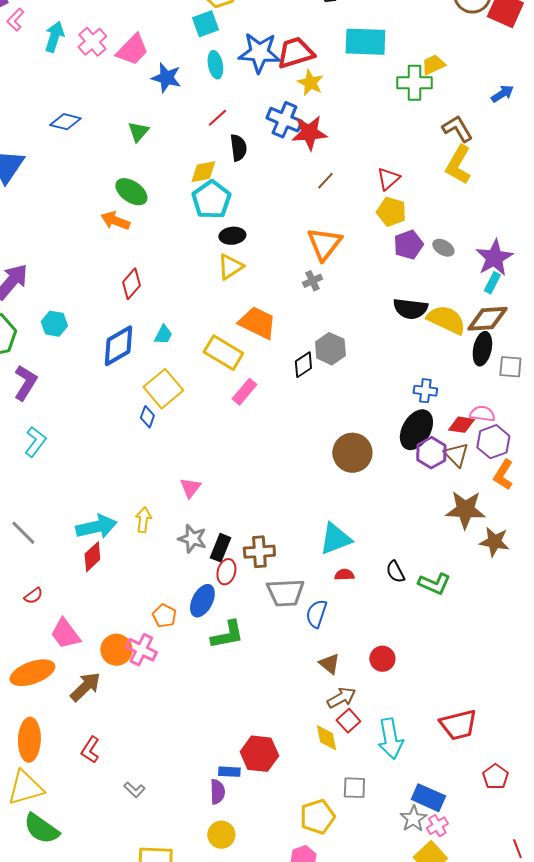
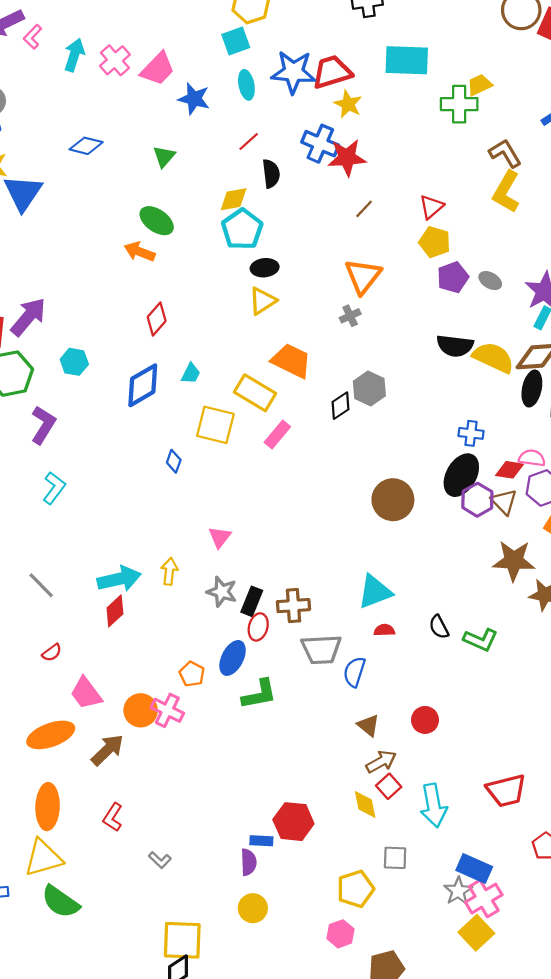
yellow square: (163, 389) -> (215, 425), moved, turned -36
pink cross: (437, 826) -> (484, 899), size x1.6

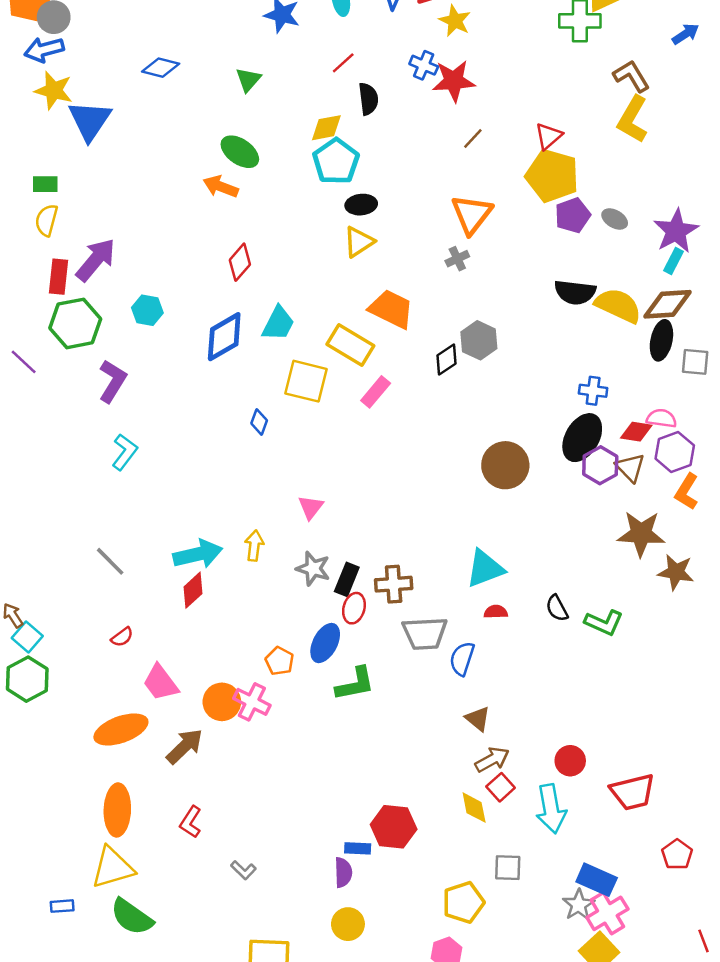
blue cross: (320, 144) -> (424, 65), size x0.7
yellow pentagon: (435, 242) -> (552, 176), size x1.5
cyan trapezoid: (191, 374) -> (278, 323), size x1.5
red circle: (425, 720) -> (570, 761), moved

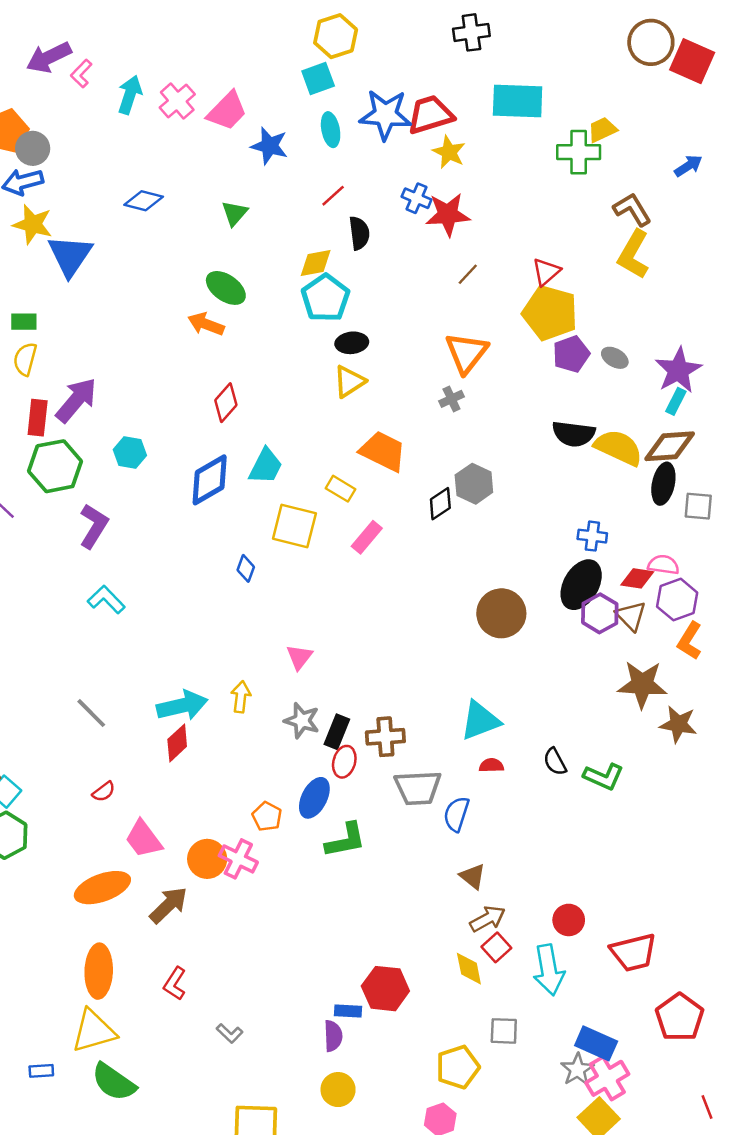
yellow rectangle: (350, 345) -> (341, 489), size x0.6
cyan L-shape: (125, 452) -> (106, 600), turned -81
red pentagon: (677, 854) -> (680, 1017), size x1.5

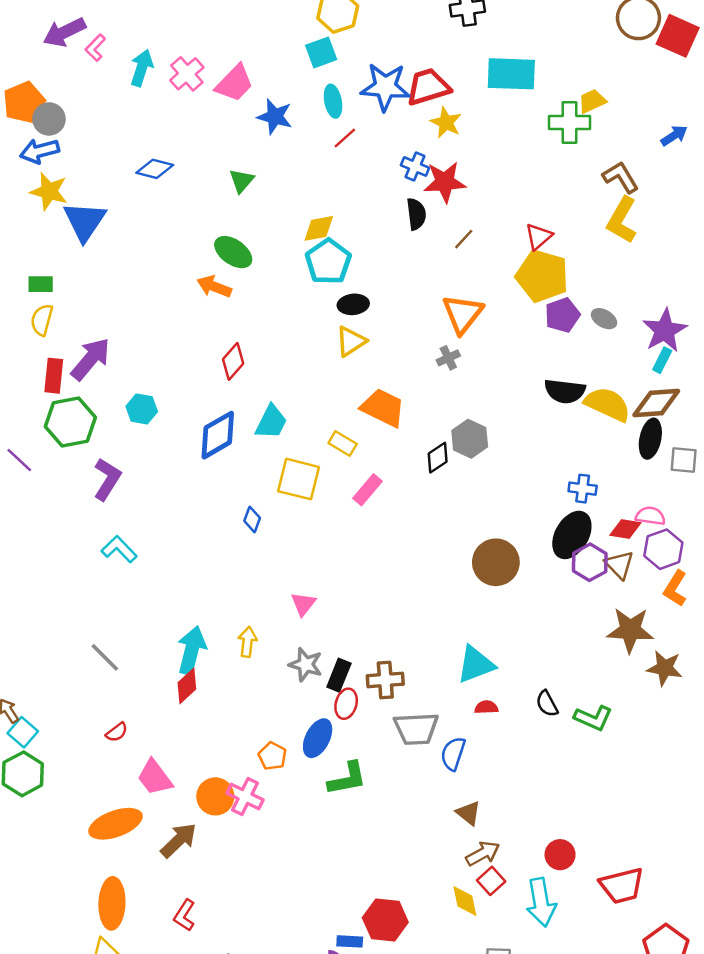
red line: (333, 196) -> (345, 138), moved
black semicircle: (359, 233) -> (416, 214), moved
cyan arrow: (182, 706) -> (192, 650), turned -63

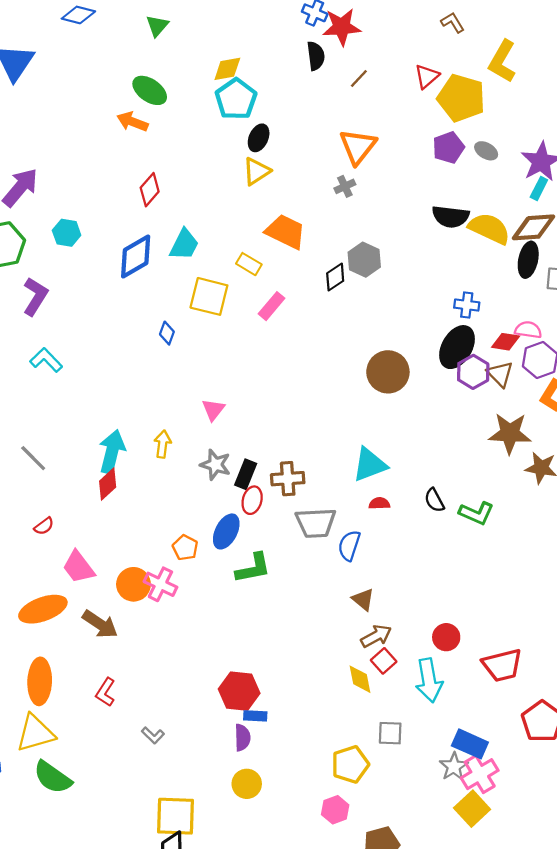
brown L-shape: (621, 177) -> (453, 22), moved, size x0.7
yellow pentagon: (542, 276) -> (461, 98), moved
black ellipse: (353, 304) -> (259, 138), turned -60
brown arrow: (179, 840) -> (100, 624), turned 78
red hexagon: (385, 920) -> (239, 691), moved

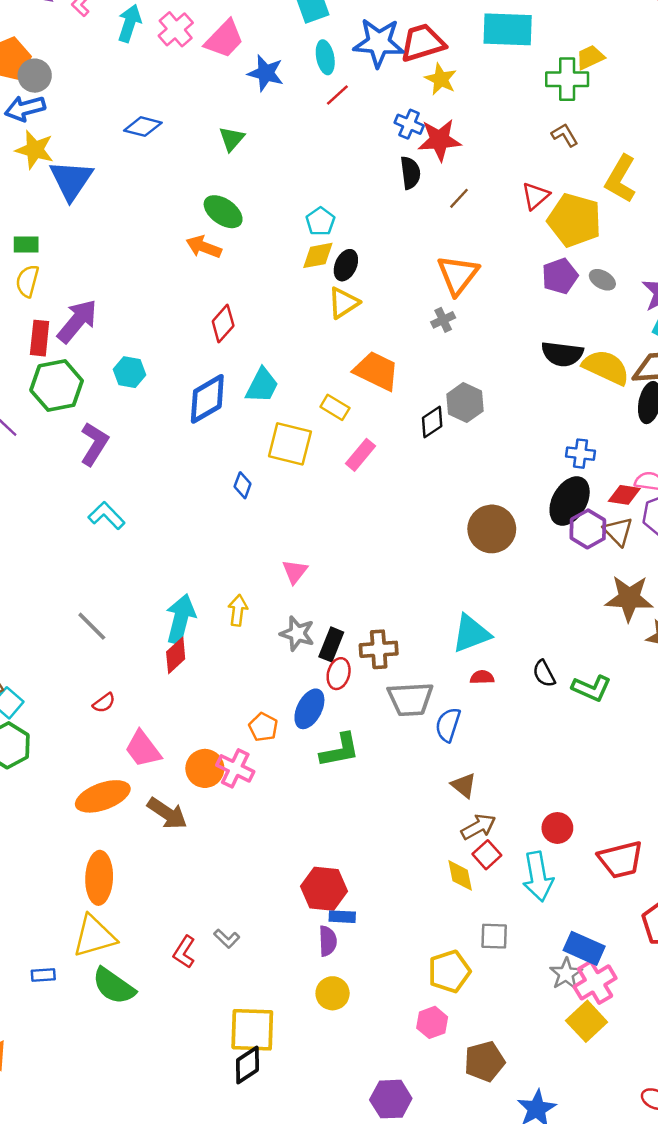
yellow diamond: (227, 69) -> (318, 255), moved
cyan pentagon: (236, 99) -> (320, 221), size x0.6
red L-shape: (105, 692) -> (184, 952), moved

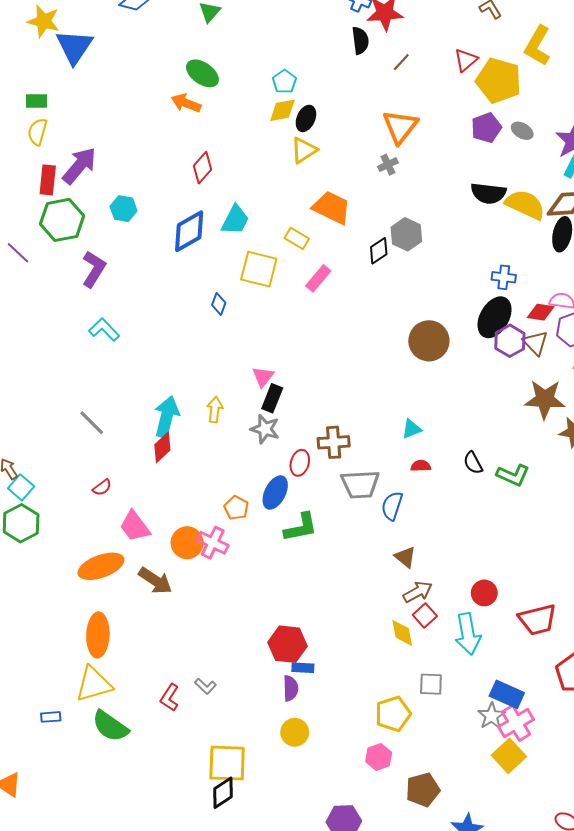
cyan triangle: (471, 633) -> (412, 429), size x0.6
black rectangle: (331, 644) -> (272, 398), moved

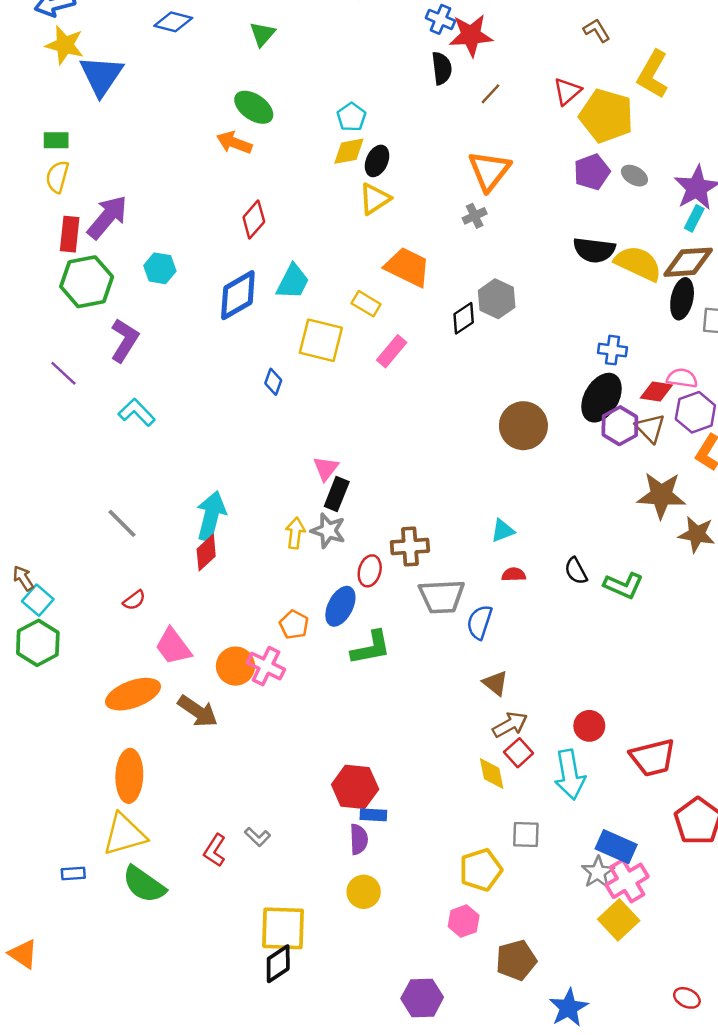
purple line: (18, 253) -> (63, 373), moved
yellow arrow: (215, 410) -> (295, 533), moved

